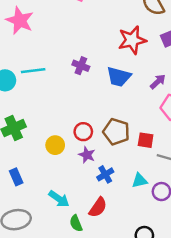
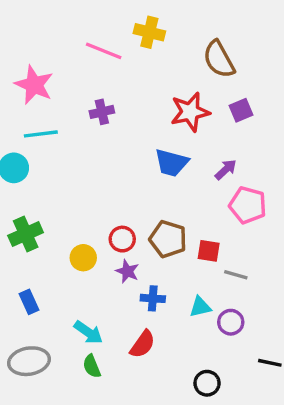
purple cross: (81, 66) -> (102, 112), moved, turned -35
cyan line: (33, 71) -> (41, 134), moved
blue cross: (105, 174) -> (153, 298), turned 35
green semicircle: (76, 223) -> (92, 366), moved

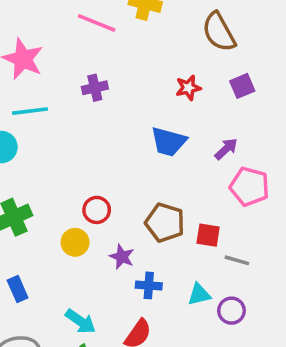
red star: (190, 112) -> (188, 88), size x0.6
red circle: (122, 239) -> (97, 210), moved

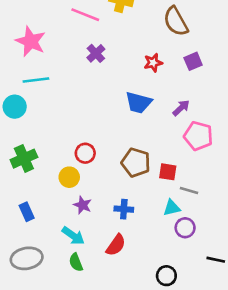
purple cross: (95, 88) -> (96, 53), moved, turned -30
purple star: (122, 257) -> (83, 205), moved
cyan triangle: (199, 294) -> (172, 208), moved

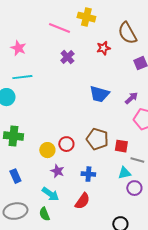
pink star: (31, 41) -> (18, 48), size x0.7
red star: (153, 63) -> (103, 48), moved
red circle: (85, 153) -> (66, 144), moved
green cross: (24, 159) -> (13, 136), turned 30
green semicircle: (76, 262) -> (44, 214), moved

